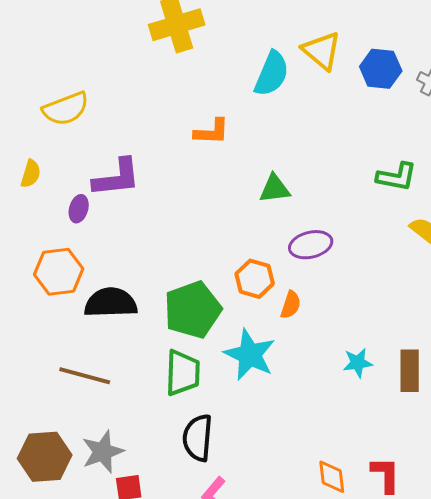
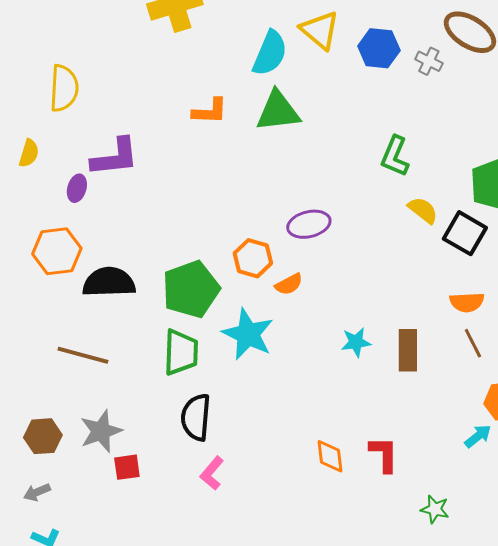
yellow semicircle: (66, 109) -> (64, 88), turned -66
green L-shape: (397, 177) -> (395, 156), turned 102
green triangle: (275, 189) -> (278, 111), moved, size x1.4
orange semicircle: (291, 305) -> (289, 284), turned 44
brown hexagon: (45, 457) -> (43, 436), size x0.7

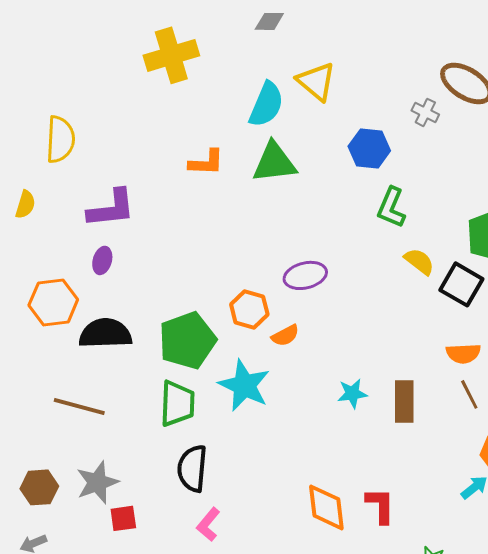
blue hexagon: (379, 48) -> (369, 148), moved
purple ellipse: (77, 188) -> (102, 260), moved
orange diamond: (330, 456) -> (326, 507), size x1.4

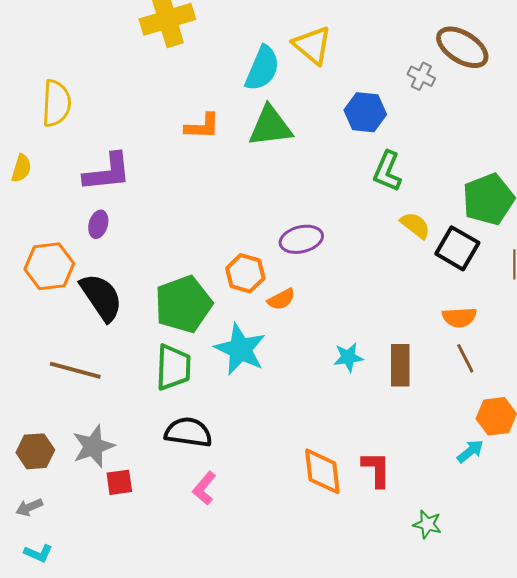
black semicircle: (105, 333) -> (101, 297), turned 58
black semicircle: (192, 468) -> (188, 432), turned 93

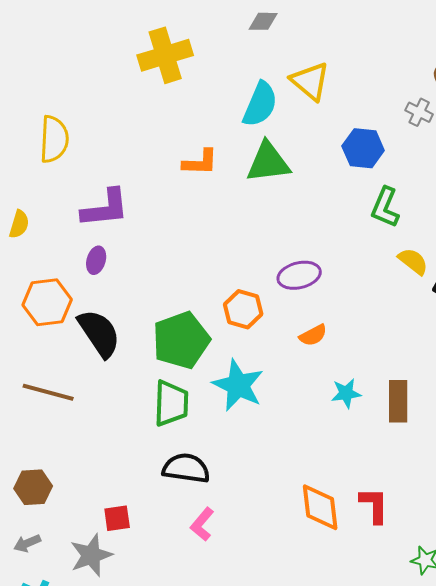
yellow semicircle: (21, 168) -> (19, 224), moved
orange semicircle: (281, 299) -> (313, 335), moved
brown line: (75, 370) -> (48, 392), moved
gray star: (93, 446) -> (91, 555), moved

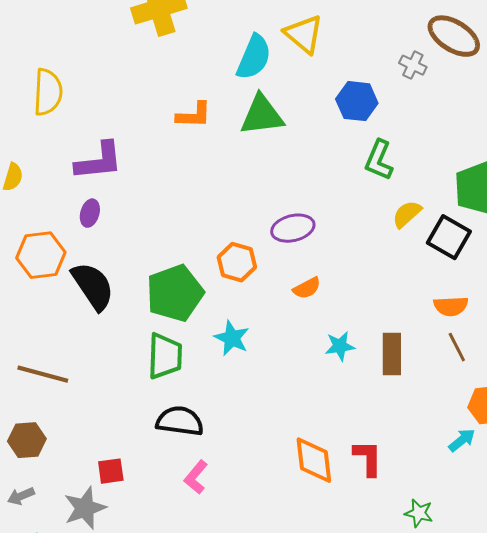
yellow semicircle: (413, 261) -> (407, 214), turned -80
cyan star: (238, 385) -> (232, 338), size x0.7
brown line: (48, 392) -> (43, 374), moved

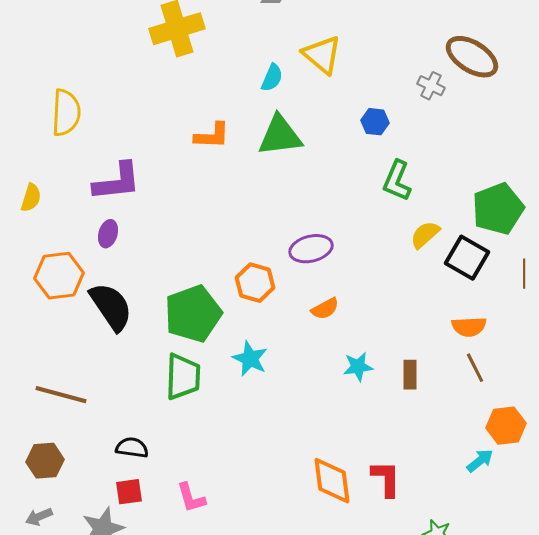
cyan semicircle: (254, 57) -> (272, 78), size x0.6
blue hexagon: (357, 101) -> (375, 122), size x0.7
brown rectangle: (392, 354) -> (410, 375), size x0.7
black semicircle: (180, 421) -> (132, 448), moved, size x0.7
pink L-shape: (196, 477) -> (191, 498), moved, turned -56

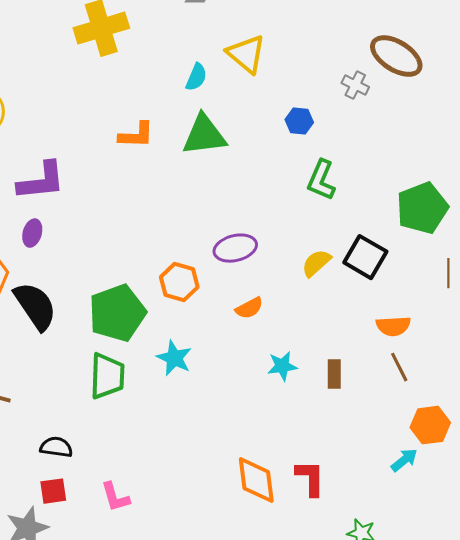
yellow semicircle: (425, 235) -> (316, 263), moved
black square: (467, 258) -> (365, 257), moved

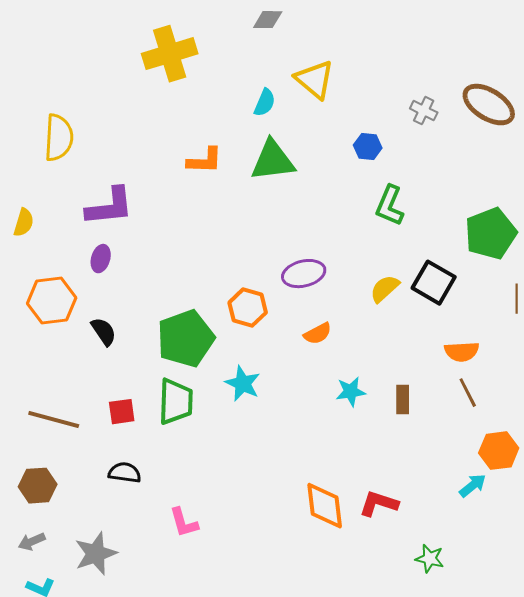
brown ellipse: (396, 56) -> (489, 105), moved
black semicircle: (35, 306) -> (104, 332), size x0.6
red L-shape: (310, 478) -> (379, 504), turned -72
red square: (53, 491) -> (122, 412), moved

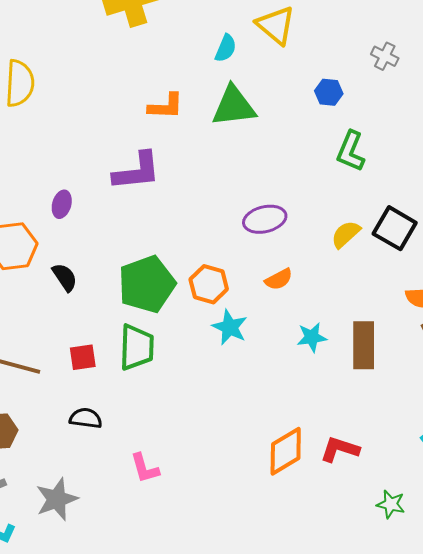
purple L-shape: (110, 207) -> (137, 171), moved
orange hexagon: (248, 308) -> (209, 284), moved
cyan star: (243, 384) -> (230, 327), moved
brown rectangle: (403, 400) -> (364, 345), size x1.6
orange diamond: (325, 506) -> (286, 451), turned 66

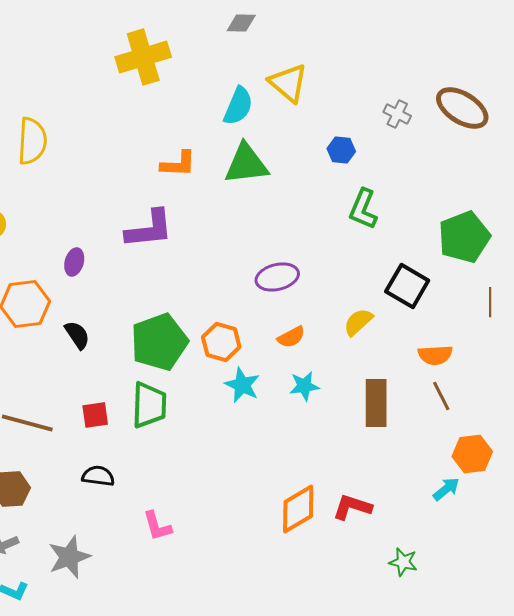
cyan semicircle: (226, 48) -> (238, 106), size x1.4
yellow semicircle: (346, 234) -> (358, 322), moved
cyan star: (312, 337) -> (304, 386), moved

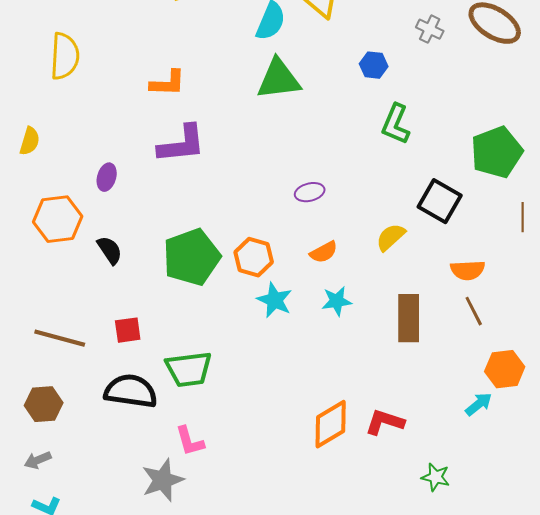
orange L-shape: (178, 164) -> (168, 83), moved
purple ellipse: (277, 277) -> (310, 192), size x0.7
green trapezoid: (149, 405) -> (189, 369), moved, turned 81
black semicircle: (98, 476) -> (131, 391), size x1.6
gray star: (69, 557) -> (163, 480), moved

